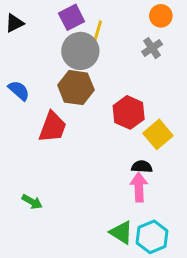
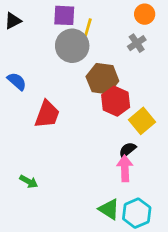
purple square: (72, 17) -> (64, 15), turned 30
brown hexagon: (76, 88) -> (102, 79), moved
black semicircle: (142, 167) -> (127, 150), turned -42

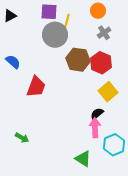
orange circle: (145, 14) -> (98, 11), moved
red hexagon: (116, 101) -> (101, 63), moved
cyan hexagon: (137, 213) -> (114, 145), moved

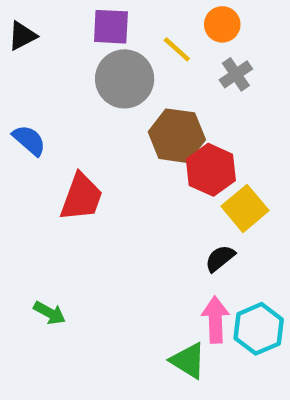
yellow line: (67, 21) -> (177, 49), moved, turned -64
red hexagon: (101, 63) -> (211, 170), moved
pink arrow: (95, 128) -> (215, 320), moved

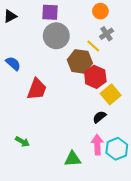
yellow line: (177, 49) -> (93, 46), moved
green triangle: (188, 361) -> (73, 159), moved, turned -36

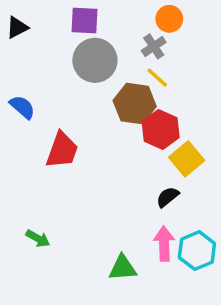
gray cross: (107, 34) -> (154, 46), moved

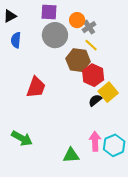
orange circle: (169, 19) -> (77, 20), moved
blue semicircle: (22, 107) -> (16, 40), moved, turned -126
black semicircle: (168, 197) -> (95, 100), moved
green arrow: (38, 238) -> (22, 138), size x1.5

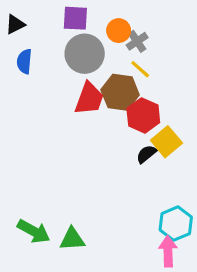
red trapezoid: (36, 87) -> (89, 98), moved
green arrow: (22, 138) -> (34, 231), moved
pink arrow: (95, 141) -> (168, 251), moved
green triangle: (71, 155) -> (72, 239), moved

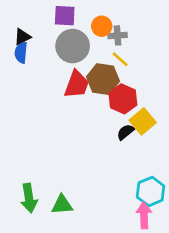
black triangle: (15, 24) -> (22, 37), moved
gray cross: (137, 41) -> (118, 35), turned 30
green arrow: (34, 231) -> (29, 198), turned 52

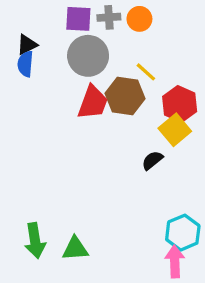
orange circle: (102, 26) -> (139, 19), moved
gray cross: (118, 35) -> (109, 17), moved
red hexagon: (123, 99) -> (180, 104), moved
yellow square: (143, 121) -> (175, 130), moved

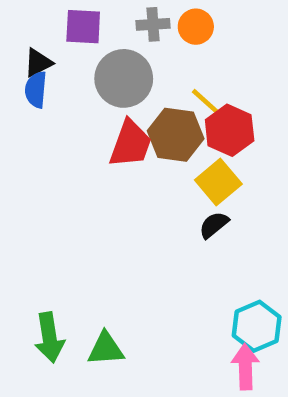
purple square: (78, 19) -> (83, 27), moved
red hexagon: (180, 104) -> (230, 130), moved
yellow square: (175, 130) -> (218, 182), moved

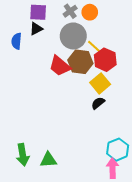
gray cross: (153, 24) -> (70, 11), turned -32
black triangle: (38, 63) -> (36, 29), moved
gray circle: (124, 78) -> (73, 36), moved
red trapezoid: (130, 144) -> (60, 66), turned 110

